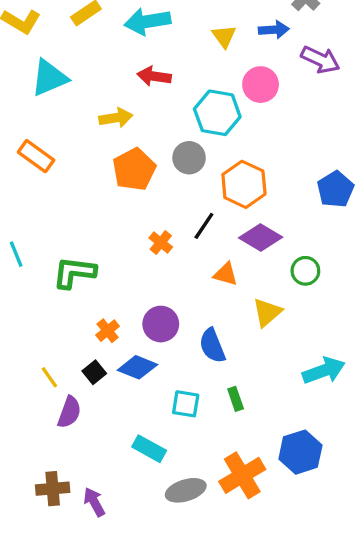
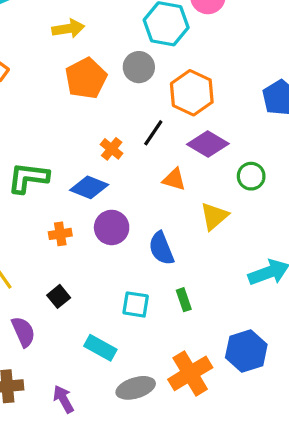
orange cross: (108, 331) -> (60, 234), turned 30
blue diamond: (137, 367) -> (89, 187), moved
black square: (94, 372) -> (59, 296), moved
purple semicircle: (69, 412) -> (23, 332), moved, turned -44
purple arrow: (94, 502) -> (63, 399), moved

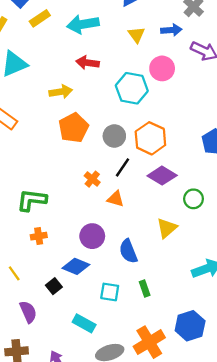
gray circle: (139, 67) -> (114, 136), moved
orange triangle: (174, 179) -> (115, 199), moved
blue diamond: (89, 187) -> (76, 266), moved
orange cross: (60, 234) -> (39, 236), moved

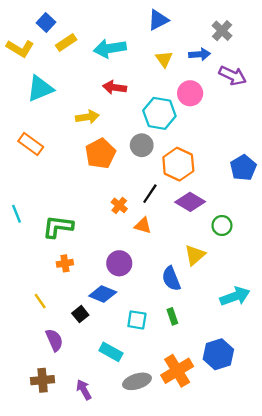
gray circle: (114, 136) -> (142, 145), moved
blue semicircle: (128, 251) -> (171, 279), moved

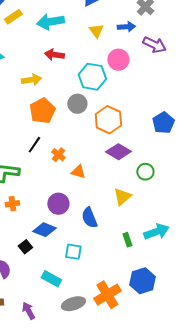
black line: (150, 194) -> (34, 145), moved
blue semicircle: (171, 279) -> (89, 218), moved
green rectangle: (172, 316) -> (127, 240), moved

